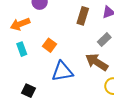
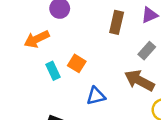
cyan rectangle: (22, 49) -> (53, 71), moved
blue triangle: (62, 71) -> (96, 96), size x0.7

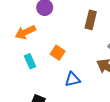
cyan rectangle: (53, 71) -> (30, 61), moved

